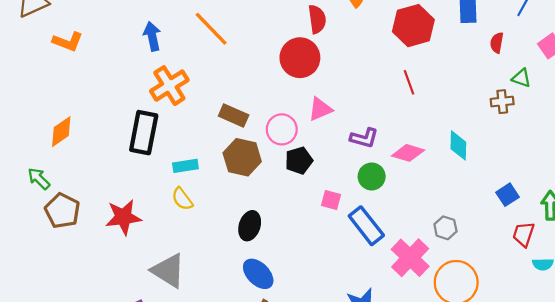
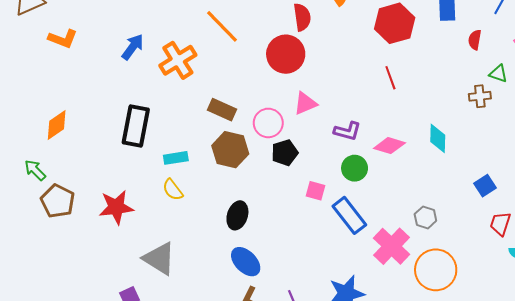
orange line: (211, 29) -> (222, 26), moved
blue arrow: (152, 36) -> (133, 47), moved, turned 48
orange cross: (169, 86) -> (178, 60), moved

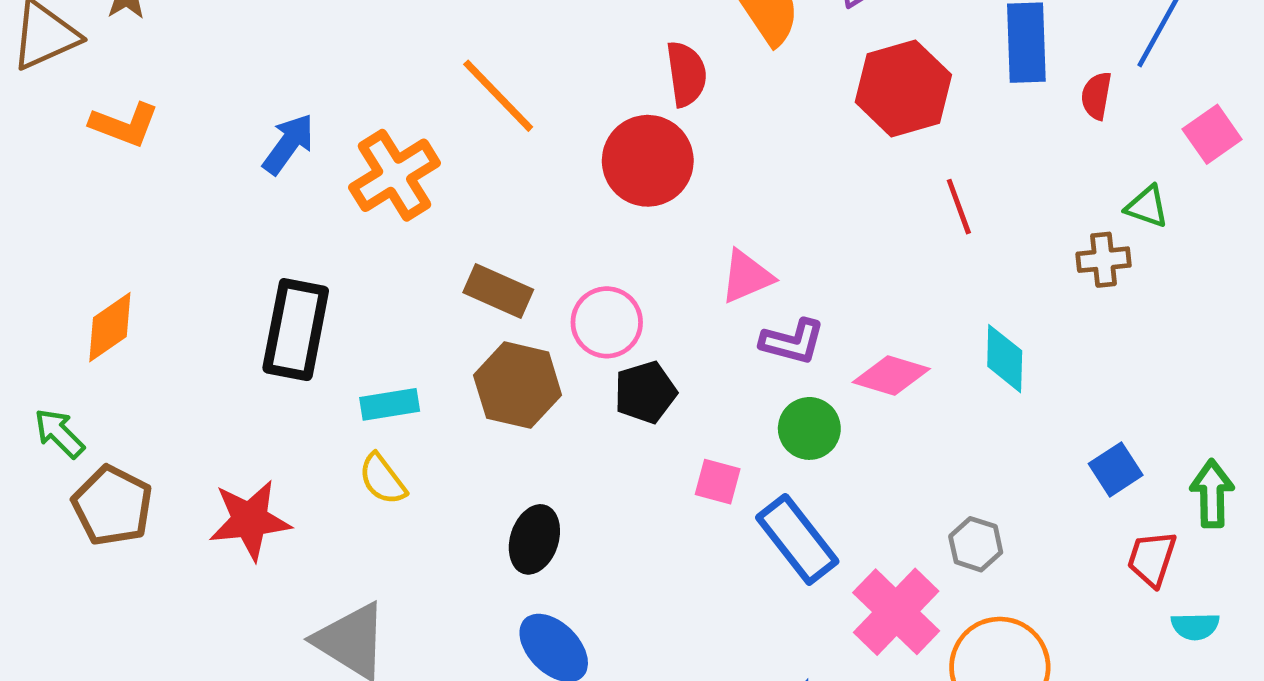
red semicircle: (475, 40) -> (1096, 96), moved
red line: (390, 78) -> (959, 207), moved
pink triangle: (305, 103) -> (747, 277), moved

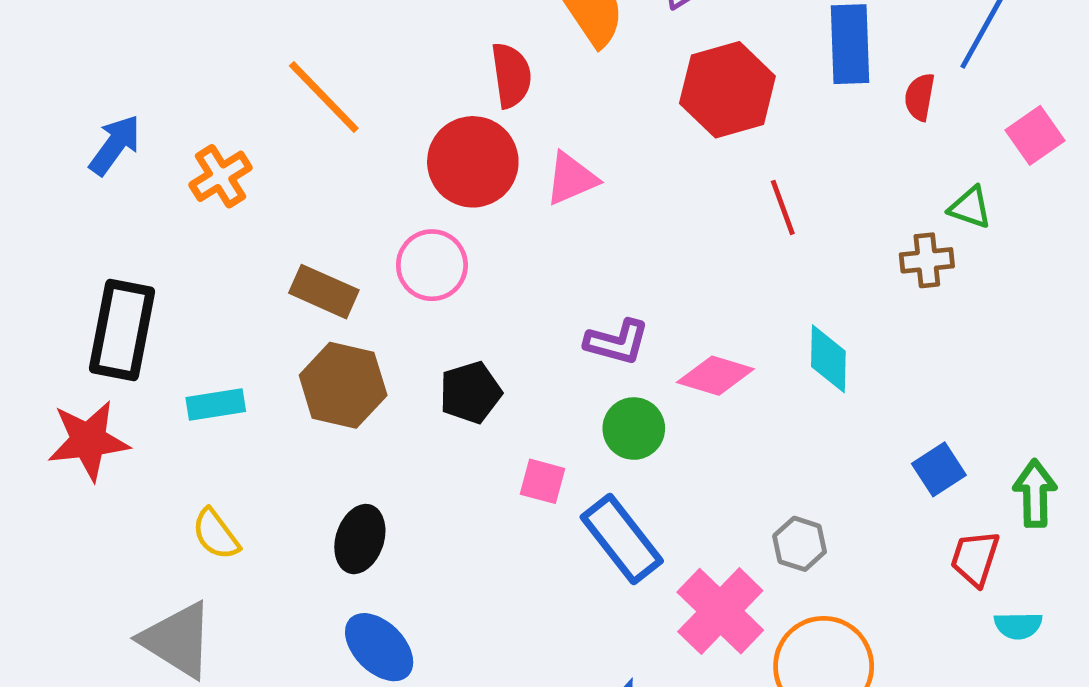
orange cross: (395, 175) -> (221, 176), size x0.7
pink triangle: (747, 277) -> (571, 179), moved
pink circle: (607, 322) -> (432, 265), moved
yellow semicircle: (382, 479) -> (216, 534), moved
red star: (250, 520) -> (88, 441), moved

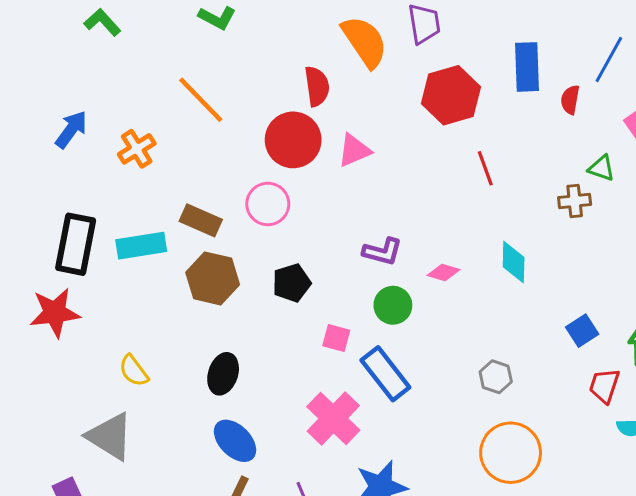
pink diamond: (715, 376) -> (444, 272), size x0.7
cyan rectangle: (216, 404) -> (141, 246), moved, size x1.4
pink cross: (720, 611) -> (333, 418), moved

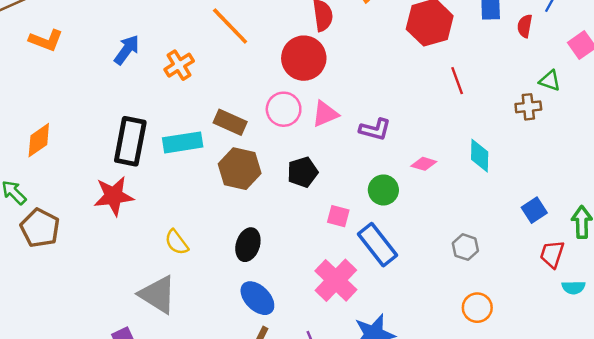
pink triangle: (354, 150) -> (325, 114), moved
purple L-shape: (382, 252) -> (375, 129), moved
orange circle: (511, 453) -> (477, 308), size x0.6

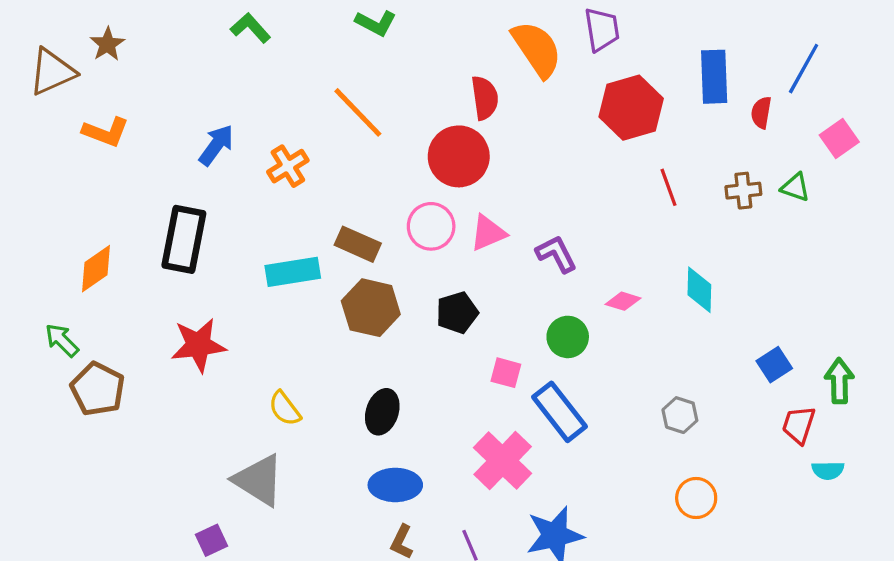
brown cross: (528, 107) -> (743, 191), moved
purple L-shape: (375, 129) -> (556, 254), turned -132
black rectangle: (130, 141) -> (184, 239), moved
blue ellipse: (257, 298) -> (395, 485), turned -45

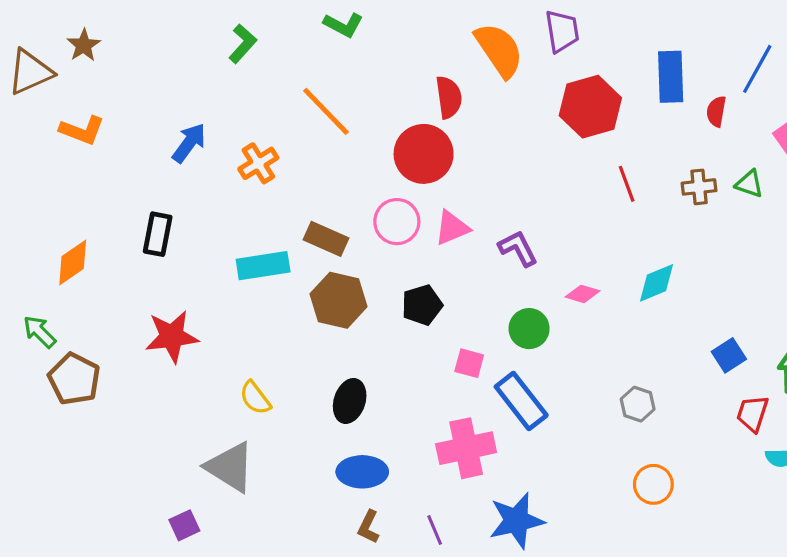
green L-shape: (250, 28) -> (243, 44), moved, turned 84
black rectangle: (184, 239) -> (158, 234), size x0.7
cyan diamond: (699, 290) -> (657, 283), turned 66
pink cross: (503, 461) -> (466, 448), turned 34

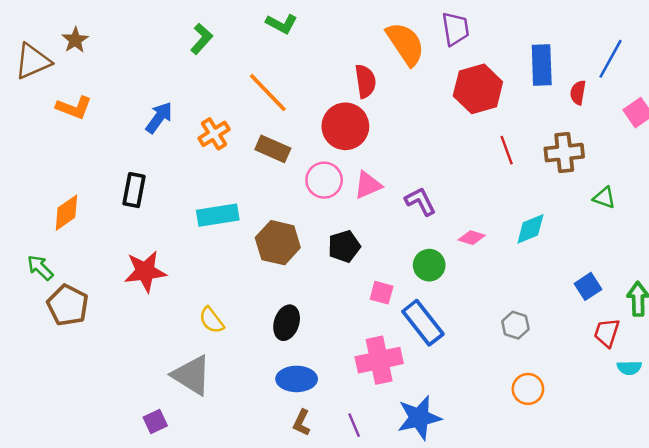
green triangle: (749, 184) -> (604, 198), moved
brown cross: (699, 187) -> (564, 153), size x1.4
brown rectangle: (326, 239) -> (273, 149), moved

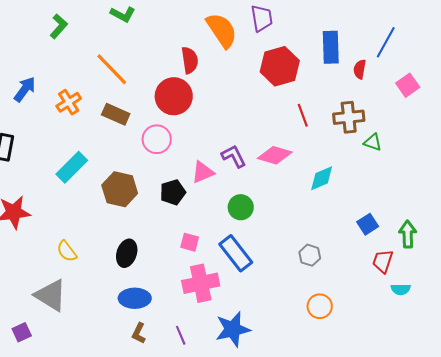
pink triangle: (368, 185) -> (203, 172), moved
green triangle: (604, 198) -> (373, 142), moved
cyan rectangle: (218, 215) -> (72, 167), turned -36
pink diamond: (472, 238) -> (275, 155), moved, size x1.6
pink square: (382, 293) -> (190, 242), moved

